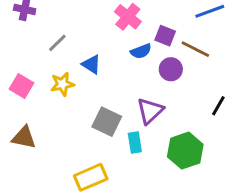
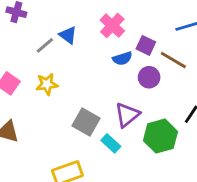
blue triangle: (91, 64) -> (68, 35), moved
cyan rectangle: (135, 143) -> (111, 143), turned -42
green hexagon: (185, 151) -> (160, 136), moved

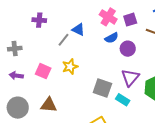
purple square: (146, 45) -> (130, 20), moved, turned -32
blue semicircle: (122, 59) -> (112, 38), moved
purple circle: (149, 77) -> (128, 49), moved

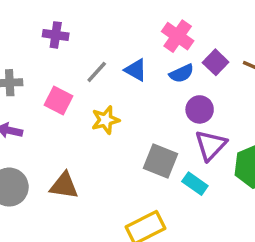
purple square: (130, 20) -> (216, 62), moved, turned -32
blue triangle: (78, 29) -> (136, 70), moved
purple circle: (128, 49) -> (200, 109), moved
pink square: (43, 71) -> (58, 101), moved

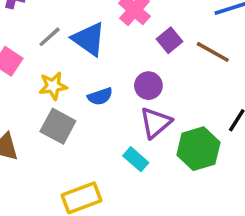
blue triangle: (136, 70) -> (89, 39), size x1.5
blue semicircle: (182, 73) -> (100, 96), moved
gray square: (160, 161) -> (58, 126), moved

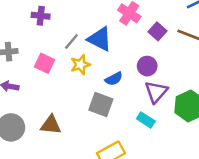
yellow star: (53, 86) -> (80, 65), moved
gray square: (58, 126) -> (101, 104), moved

